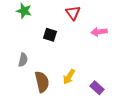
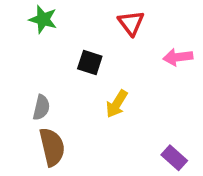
yellow arrow: (69, 77) -> (117, 104), moved
brown semicircle: (42, 82) -> (52, 147), moved

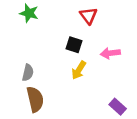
pink arrow: (178, 57) -> (110, 53), moved
black square: (90, 62) -> (74, 45), moved

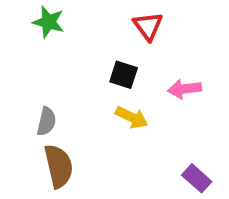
yellow arrow: (79, 70) -> (132, 117), turned -96

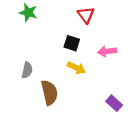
brown semicircle: (59, 166) -> (49, 93), moved

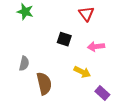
red triangle: (86, 15) -> (86, 14), moved
yellow arrow: (76, 68) -> (82, 72), moved

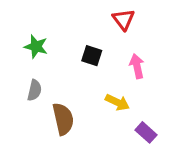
green star: (25, 12) -> (36, 47), moved
pink arrow: (96, 47) -> (137, 66), turned 84

